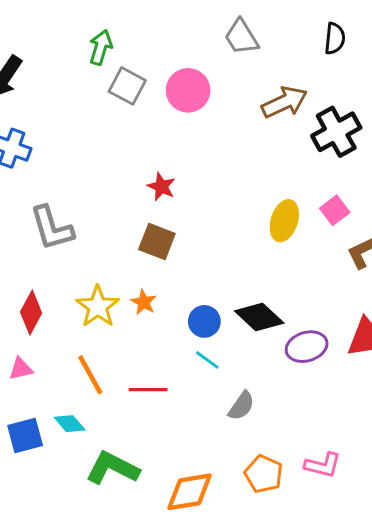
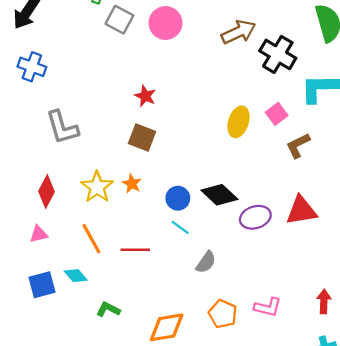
black cross: (336, 132) -> (278, 54), turned -30
green L-shape: (112, 468) -> (108, 309), size x0.6

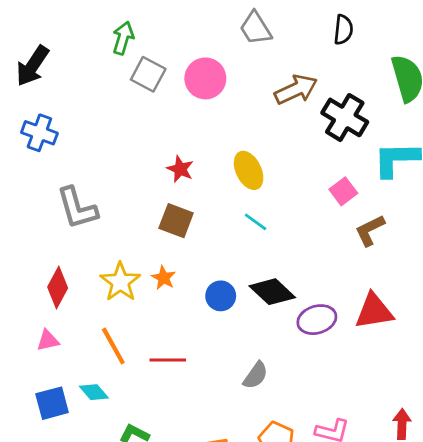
yellow ellipse: (238, 122) -> (249, 170), moved, turned -44
cyan line: (180, 227) -> (256, 222), moved

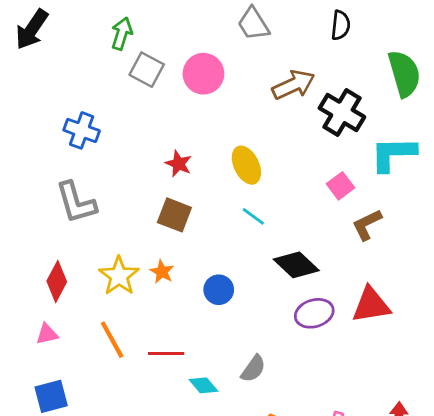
black arrow: (32, 66) -> (32, 29), moved
blue cross: (39, 133) -> (82, 130), moved
black diamond: (272, 292) -> (296, 265), moved
cyan diamond: (94, 392) -> (203, 385), moved

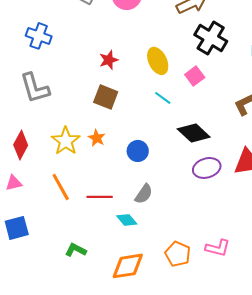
black cross: (342, 112) -> (211, 38), moved
red star: (179, 164) -> (109, 60), turned 30
pink square: (341, 186) -> (195, 76), moved
gray semicircle: (253, 369) -> (144, 194), moved

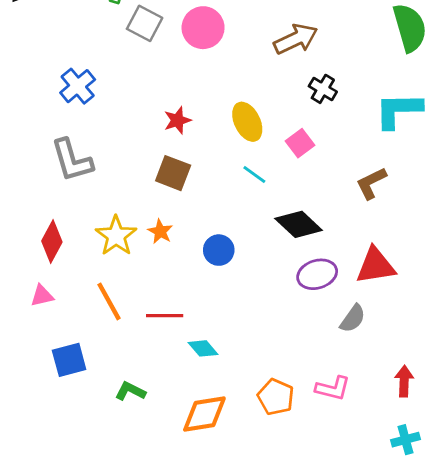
blue cross: (39, 36) -> (78, 86), turned 30
black cross: (211, 38) -> (323, 89), size x0.6
gray semicircle: (144, 194) -> (353, 318), moved
blue square: (17, 228) -> (69, 360), moved

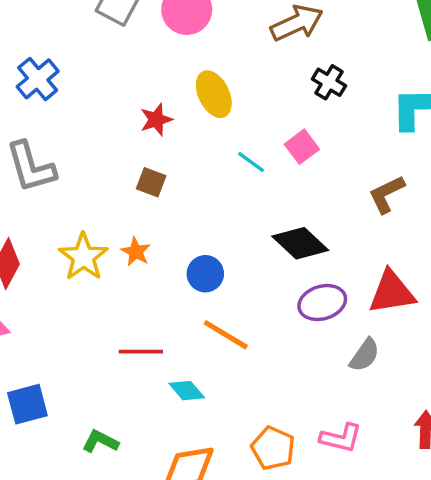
yellow ellipse: (247, 122) -> (214, 94), moved
brown square: (173, 173) -> (151, 182), size x0.7
cyan line: (254, 174) -> (251, 162), moved
orange line: (109, 301) -> (226, 335), moved, turned -30

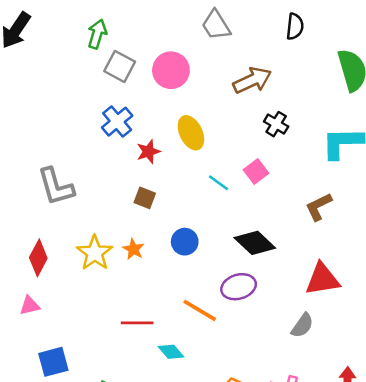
blue cross: (38, 79) -> (117, 122), moved
blue circle: (205, 274) -> (185, 242), moved
purple ellipse: (322, 303) -> (239, 287), moved

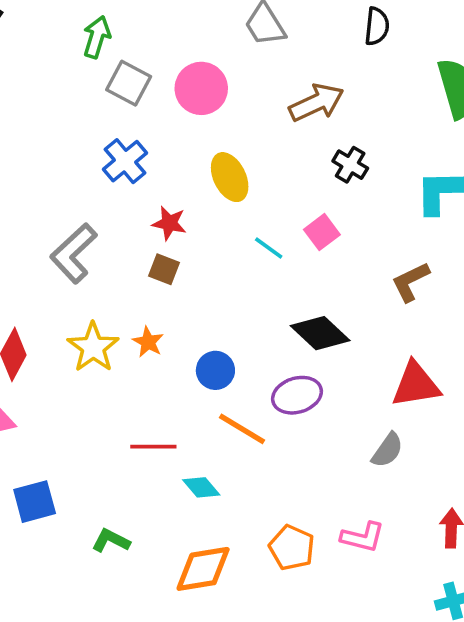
red star: (148, 152) -> (169, 223), moved, turned 30
gray L-shape: (56, 187) -> (74, 253), moved, turned 63
blue circle: (185, 242) -> (215, 370), moved

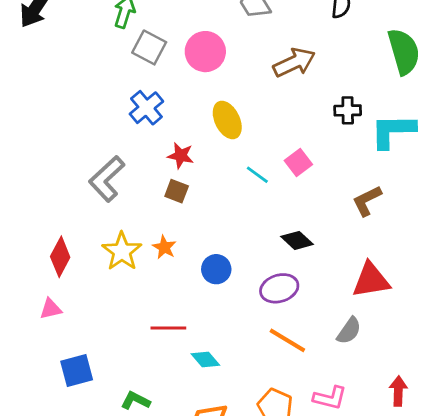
black cross: (350, 165) -> (348, 110), moved, turned -32
black diamond: (320, 333) -> (297, 240), size x0.7
orange line: (242, 429) -> (287, 340), moved

